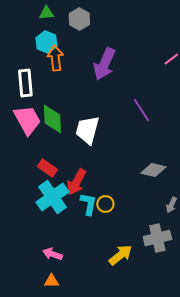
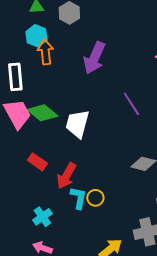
green diamond: (52, 119) -> (42, 113), turned -48
cyan cross: (52, 197) -> (42, 217), moved, size x0.6

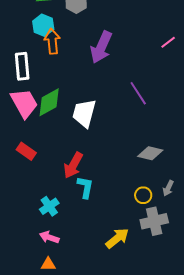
green diamond: (42, 113) -> (49, 102), turned -68
red rectangle: (37, 162) -> (26, 151), moved
yellow circle: (95, 198) -> (143, 195), moved

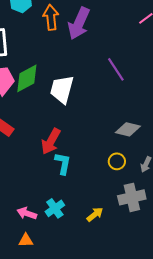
orange arrow: (52, 41) -> (51, 17), moved
yellow circle: (143, 195) -> (117, 161), moved
cyan cross: (49, 206) -> (55, 208), moved
yellow arrow: (117, 238) -> (95, 214), size x0.7

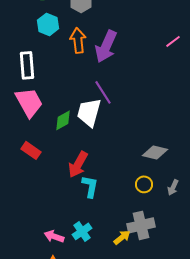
purple line: (116, 69) -> (103, 92), moved
green diamond: (27, 78) -> (63, 120), moved, size x0.7
gray cross: (132, 197) -> (141, 225), moved

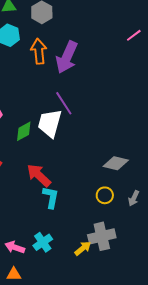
pink line: (173, 41) -> (134, 35), moved
red arrow: (78, 164) -> (39, 175), turned 104

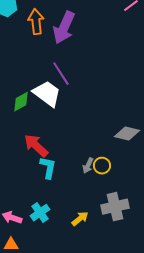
white trapezoid: (50, 123) -> (47, 94), turned 112
gray diamond: (116, 163) -> (127, 134), moved
gray arrow: (134, 198) -> (88, 166), moved
gray cross: (102, 236) -> (115, 207), moved

